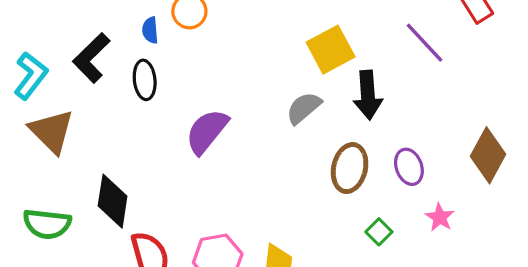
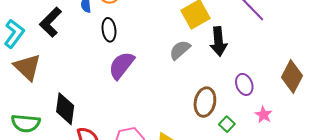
black ellipse: (145, 80) -> (109, 30), moved
brown ellipse: (350, 168) -> (205, 102), moved

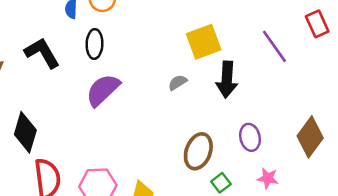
black L-shape: (51, 22) -> (42, 53), moved, turned 96
gray semicircle: (180, 50) -> (178, 83), size x0.7
pink star: (264, 115) -> (268, 178), turned -30

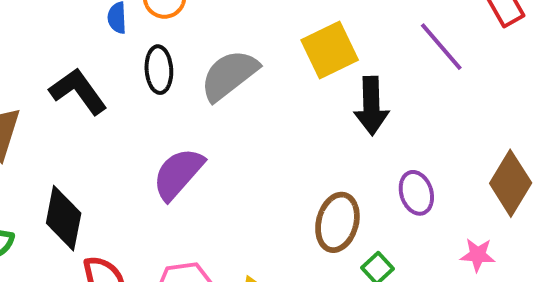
gray semicircle: (178, 83) -> (229, 75), moved, size x2.0
purple semicircle: (103, 90) -> (178, 174), moved
pink star: (268, 178) -> (478, 255), moved

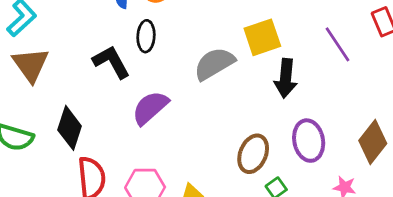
gray semicircle: (229, 75) -> (214, 64), moved
black L-shape: (78, 91) -> (111, 62), moved
purple ellipse: (416, 193) -> (309, 141), size x1.4

